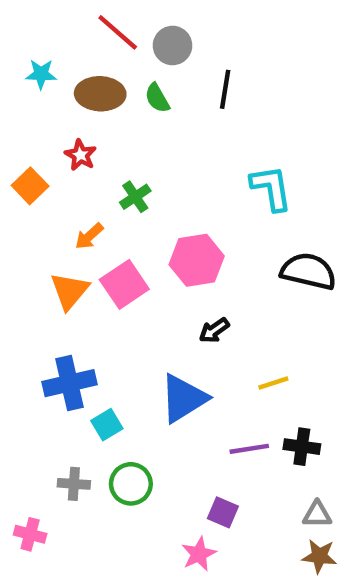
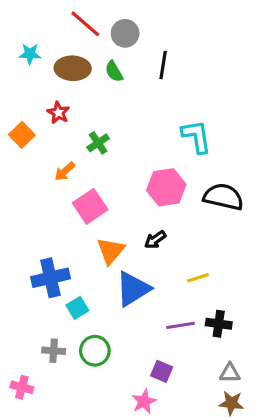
pink hexagon: (197, 260) -> (166, 187), moved
orange triangle: (70, 291) -> (111, 251), moved

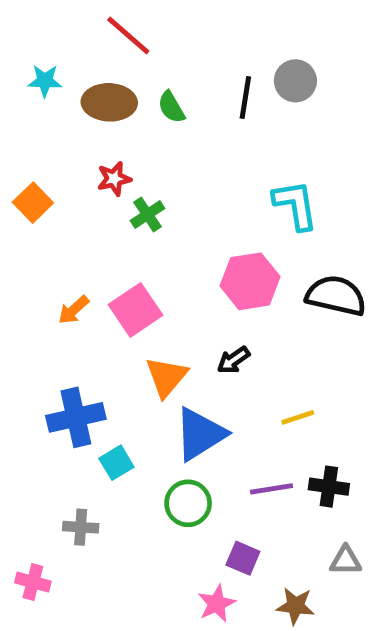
gray circle: (125, 33) -> (295, 81), moved
red star: (58, 113) -> (114, 179), moved, turned 30
orange arrow: (65, 171) -> (73, 310), moved
green circle: (95, 351) -> (188, 503), moved
brown star: (231, 403) -> (295, 606), moved

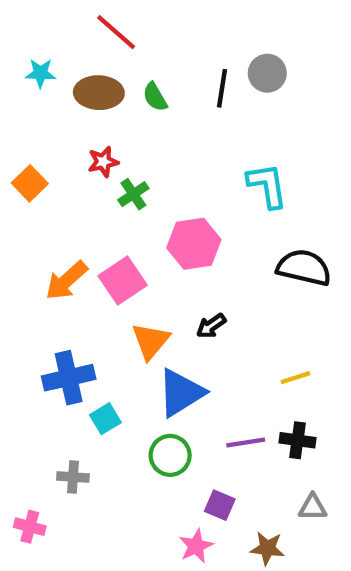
pink hexagon: (250, 281) -> (194, 244), moved
orange arrow: (73, 310) -> (66, 280), size x1.5
yellow line: (298, 417) -> (295, 378), moved

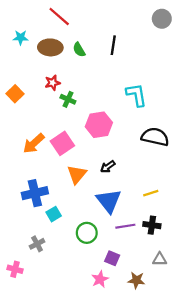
gray circle: (267, 73) -> (162, 19), moved
green cross: (133, 194) -> (68, 99), turned -32
blue triangle: (181, 393) -> (109, 201), moved, turned -36
gray cross: (73, 477) -> (37, 244), turned -32

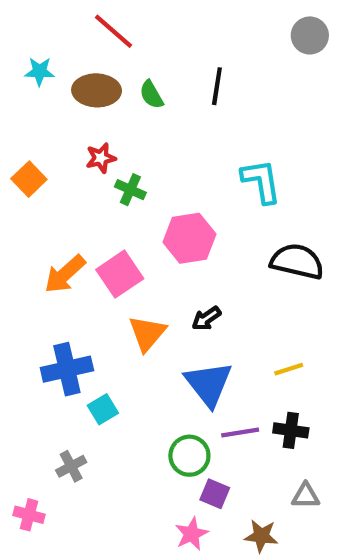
green circle: (87, 233) -> (189, 456), moved

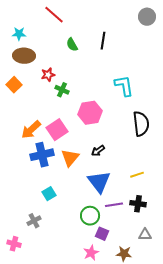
brown ellipse: (97, 90) -> (24, 56), moved
black semicircle: (297, 261) -> (141, 124), turned 70
blue cross: (67, 369) -> (42, 155), moved

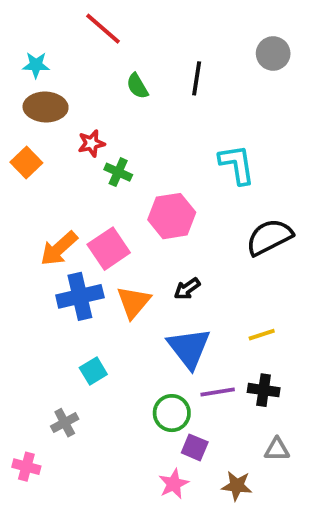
gray circle: (147, 17) -> (273, 53), moved
black semicircle: (141, 124) -> (269, 237), turned -110

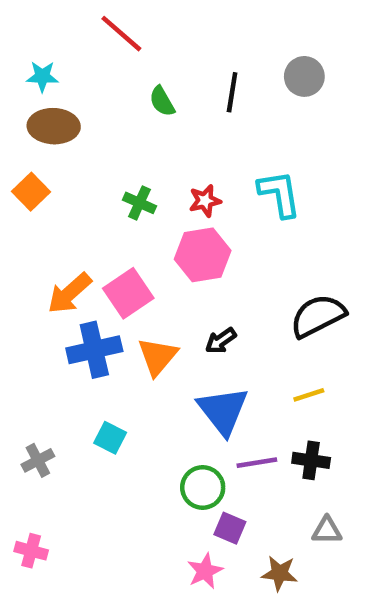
gray circle: (273, 53) -> (304, 76), moved
red star: (91, 143) -> (205, 201), moved
black semicircle: (269, 237) -> (318, 316), moved
cyan square: (93, 371) -> (110, 438), turned -32
gray cross: (65, 423) -> (38, 460), moved

